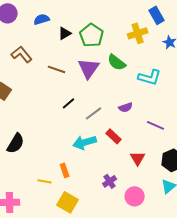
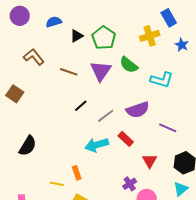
purple semicircle: (126, 107) -> (138, 110), size x1.6
purple cross: (110, 181) -> (130, 184), moved

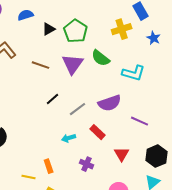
cyan arrow: (97, 145) -> (69, 138), size x0.6
purple cross: (130, 184) -> (87, 164), moved, turned -32

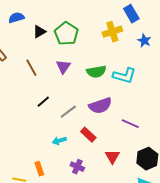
green semicircle: (101, 58) -> (96, 72), moved, turned -48
purple triangle: (73, 64) -> (63, 67), size x0.7
brown line: (41, 65) -> (31, 68), turned 42

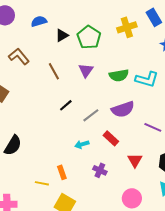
yellow cross: (112, 32) -> (127, 27), moved

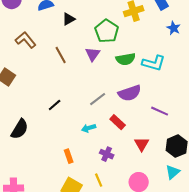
green pentagon: (89, 37) -> (107, 31), moved
black line: (66, 105) -> (55, 105), moved
yellow line: (42, 183) -> (99, 180), moved, turned 56

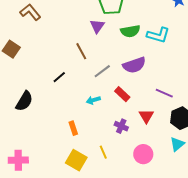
brown line: (61, 55) -> (81, 51), moved
purple line: (160, 111) -> (164, 93), moved
purple cross: (107, 154) -> (121, 126), moved

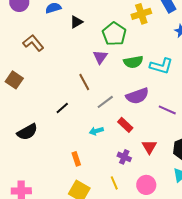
purple line: (164, 93) -> (167, 110), moved
black semicircle: (24, 101) -> (27, 132), turned 30
yellow line: (103, 152) -> (114, 183), moved

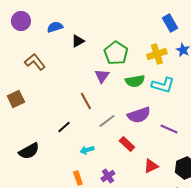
yellow cross: (141, 14) -> (157, 54), moved
brown square: (14, 80) -> (16, 99), turned 30
cyan arrow: (96, 131) -> (87, 150), moved
red triangle: (149, 147) -> (151, 166), turned 35
purple cross: (124, 157) -> (108, 176), moved, turned 32

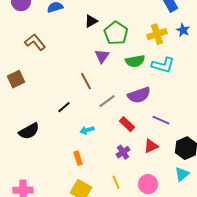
black triangle: (78, 41) -> (91, 21), moved
purple line: (169, 129) -> (161, 120), moved
purple cross: (108, 176) -> (123, 152), moved

